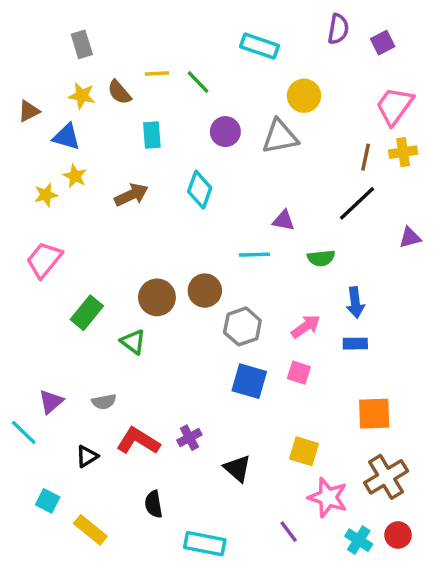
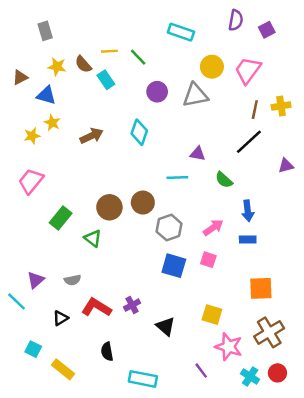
gray rectangle: (82, 44) -> (45, 31), moved
pink trapezoid: (395, 106) -> (248, 70), moved
cyan rectangle: (152, 135) -> (106, 80), moved, turned -30
green semicircle: (321, 258) -> (224, 180), turned 48

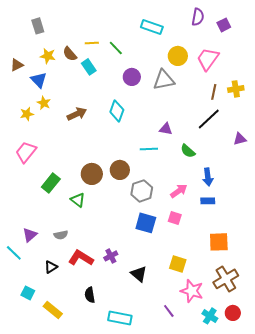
blue triangle: (46, 95) -> (39, 80), turned 30

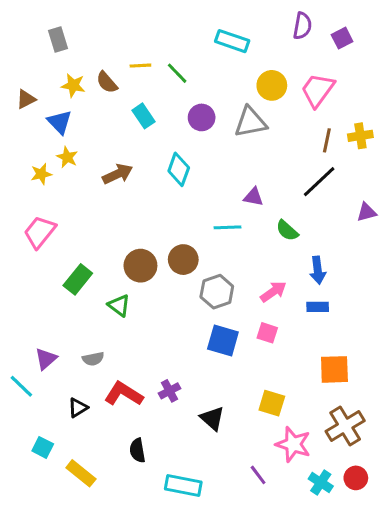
cyan rectangle: (89, 67) -> (144, 116), moved

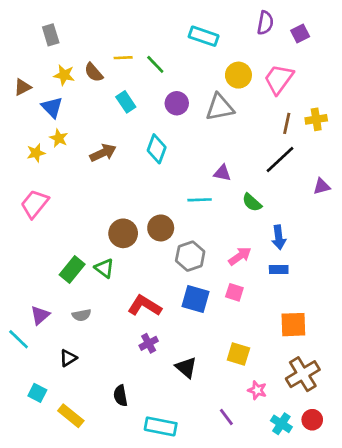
green rectangle: (78, 279) -> (72, 270), moved
red L-shape: (124, 394) -> (145, 306), moved
pink star: (293, 444) -> (257, 390), size x0.6

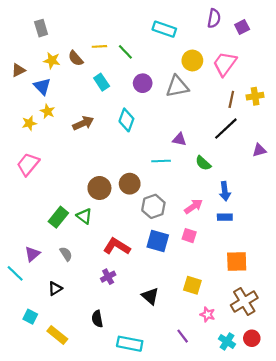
gray semicircle: (82, 315) -> (66, 254), turned -112
purple cross: (149, 343) -> (108, 277), moved

